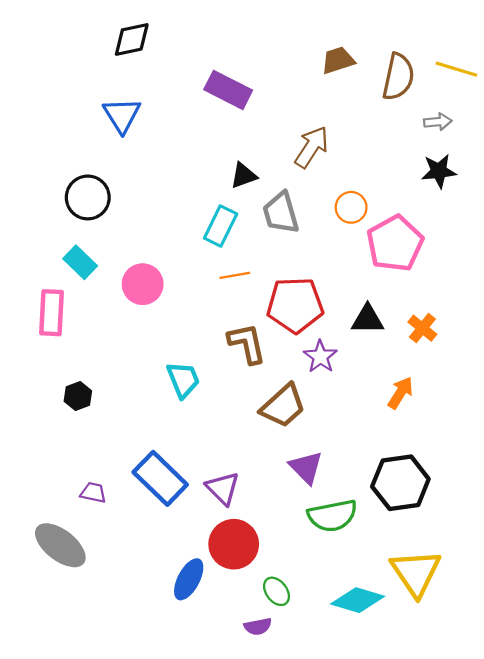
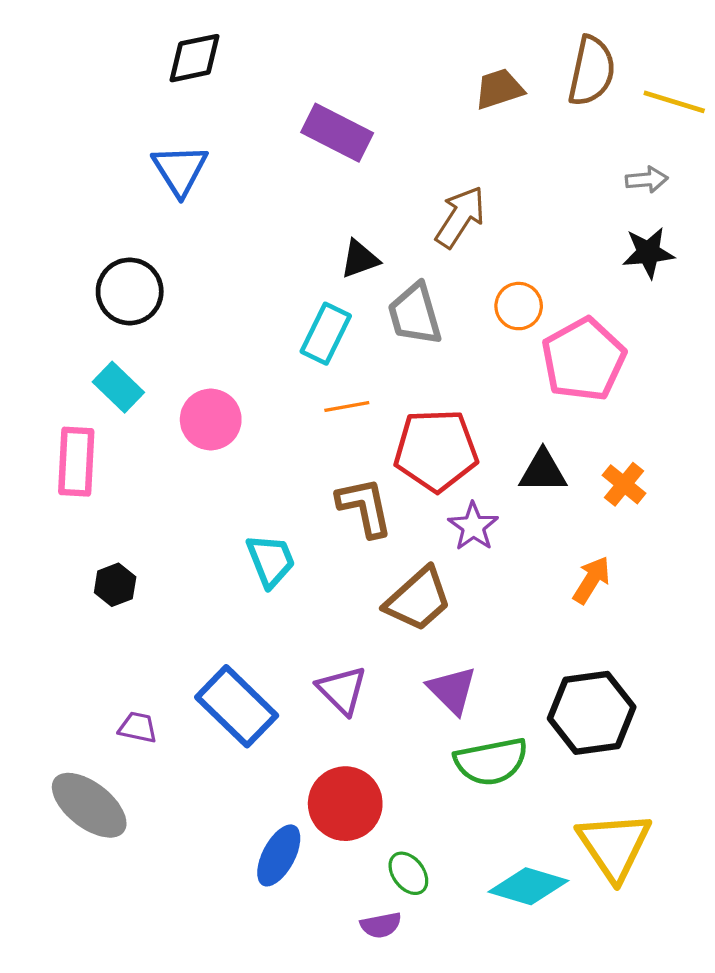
brown semicircle: (398, 77) -> (592, 71), moved
purple triangle: (223, 488) -> (342, 690), moved

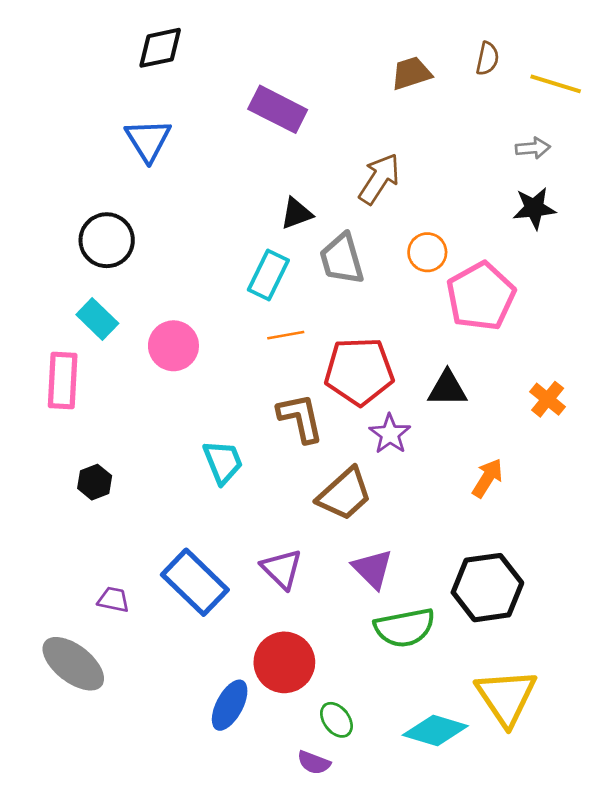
brown semicircle: (592, 71) -> (487, 59), size x0.6
orange cross: (624, 484) -> (548, 399), moved
purple semicircle: (381, 925) -> (314, 763), turned 32

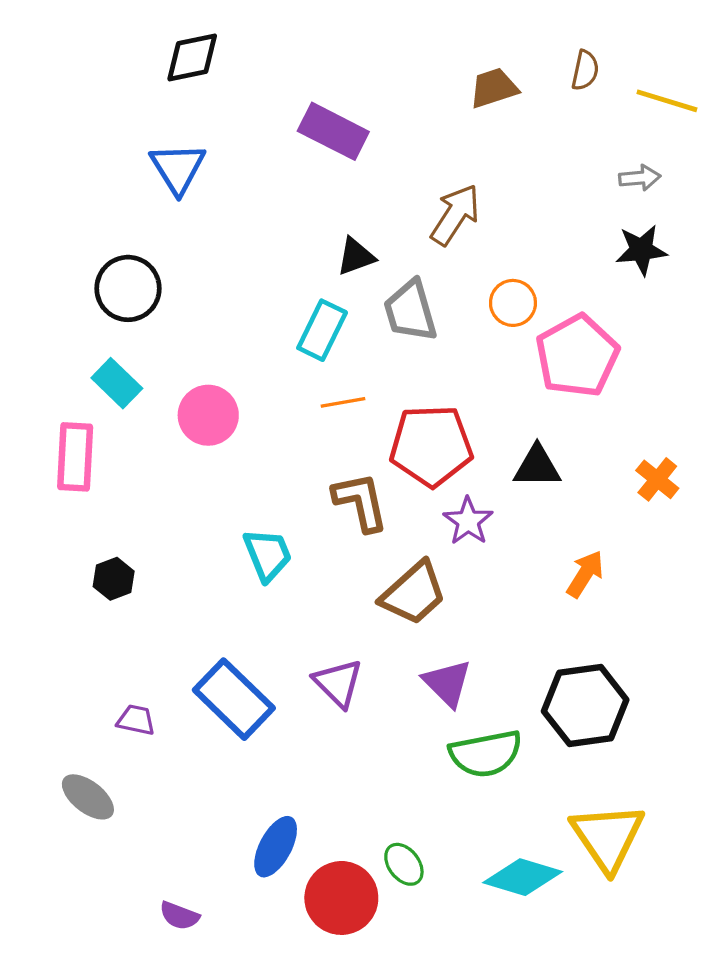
red circle: (284, 662) -> (341, 898), moved
gray ellipse: (73, 664) -> (88, 797), size x0.7
purple semicircle: (314, 763) -> (179, 916), moved

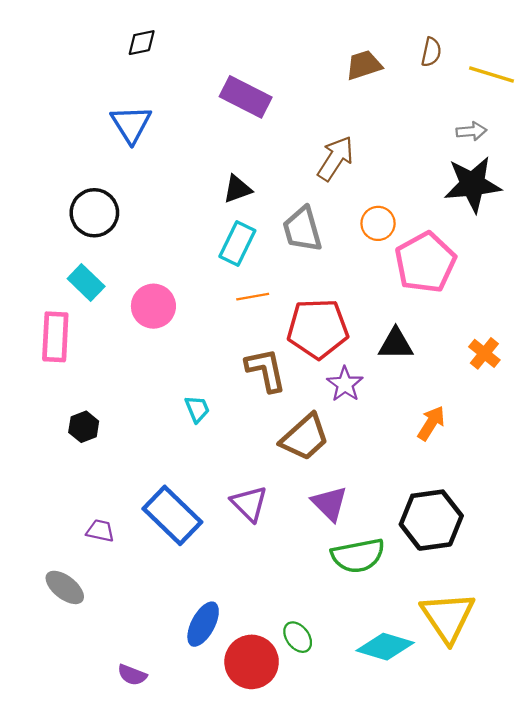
black diamond: (192, 57) -> (142, 43), size x0.7
black star: (641, 250) -> (473, 184), size x1.5
black triangle: (356, 256) -> (237, 189), moved
cyan trapezoid: (268, 555) -> (197, 409), size x0.7

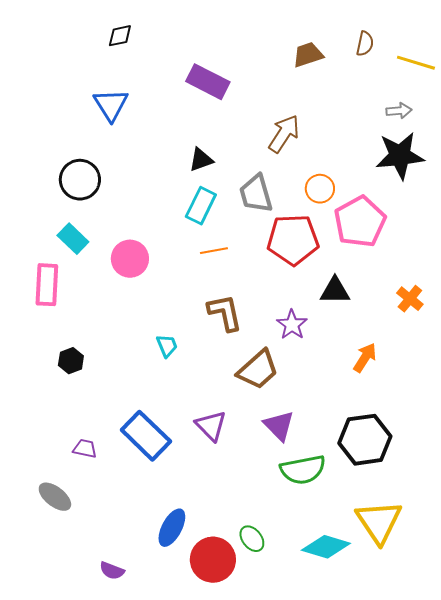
red pentagon: (318, 329) -> (293, 240), moved

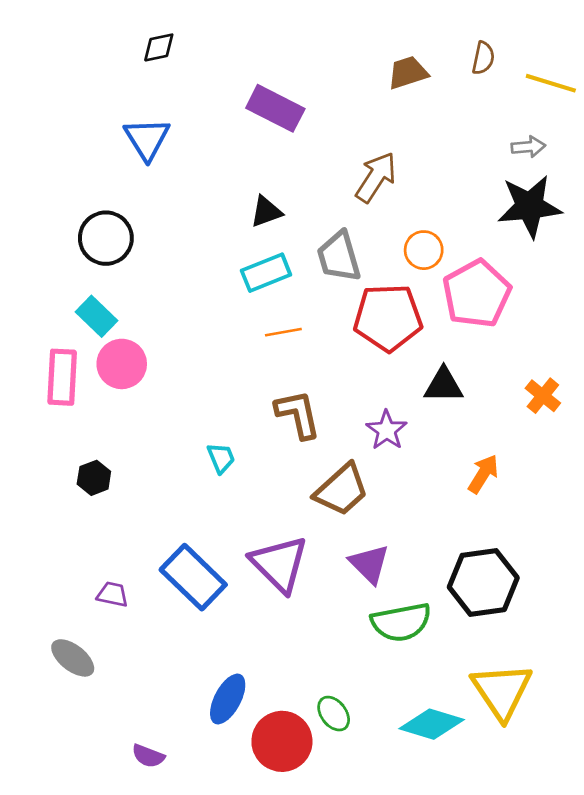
cyan rectangle: (201, 206) -> (266, 273), turned 42
pink circle: (130, 259) -> (122, 364), moved
purple triangle: (211, 426) -> (279, 564), size x1.4

